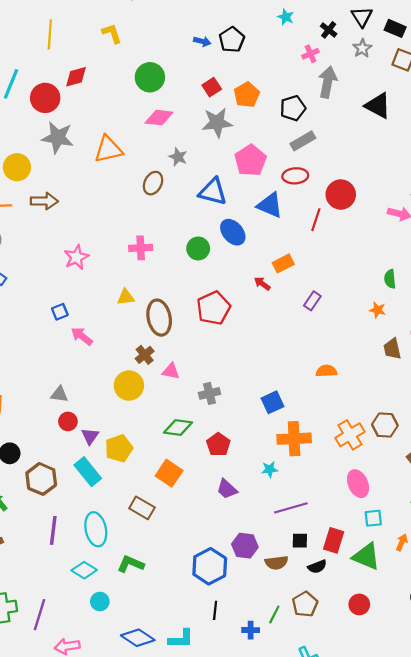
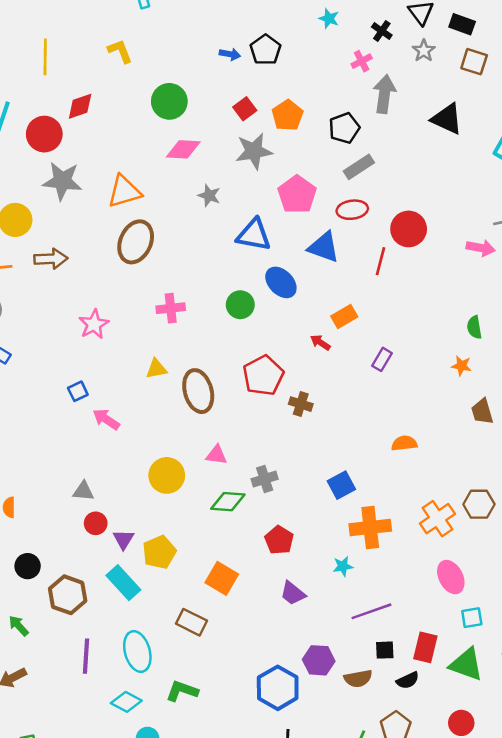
brown ellipse: (153, 183) -> (136, 242), moved, size x1.5
brown cross: (145, 355) -> (301, 404), moved, turned -30
green diamond: (178, 428) -> (228, 502), moved

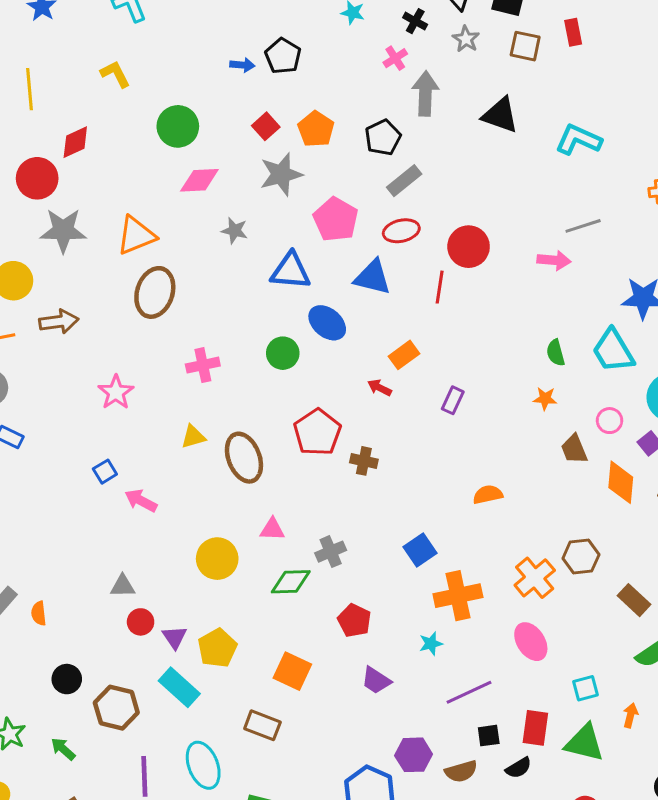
pink ellipse: (451, 577) -> (531, 642), moved

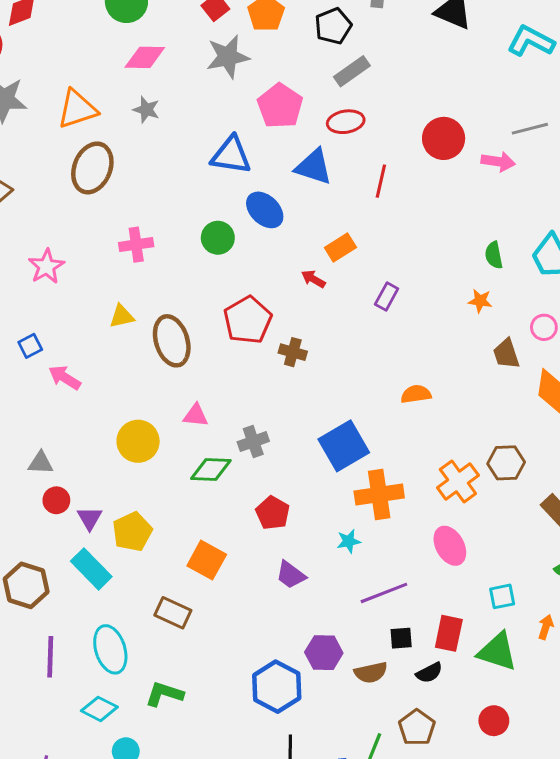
gray star: (235, 231) -> (146, 110), moved
red circle: (469, 247) -> (444, 138), moved
blue square: (420, 550) -> (344, 446), size x1.5

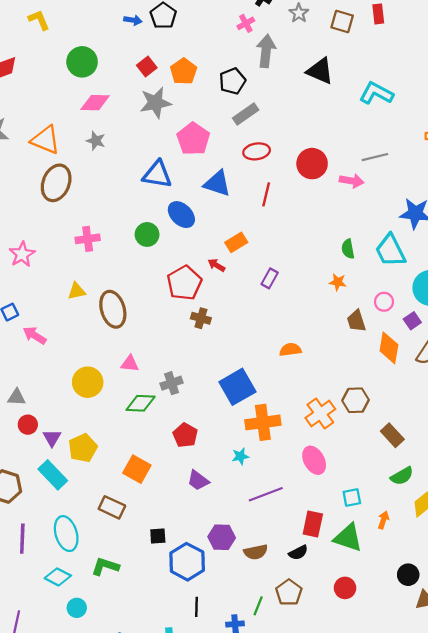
orange triangle: (77, 109) -> (45, 140), turned 40
red ellipse: (346, 122) -> (257, 151), moved
red pentagon: (248, 320) -> (184, 283), moved
black square: (401, 638) -> (158, 536), moved

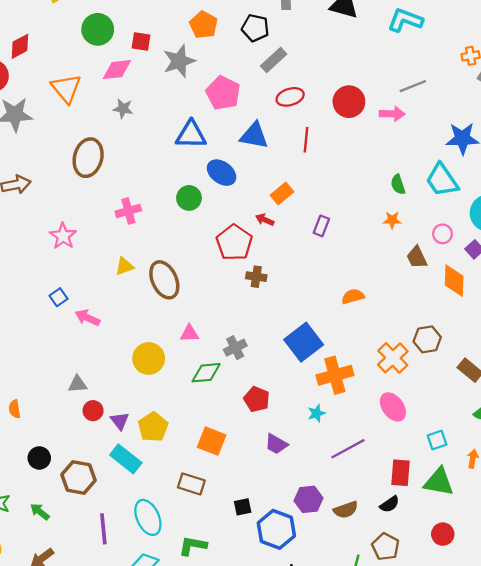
red square: (147, 67) -> (141, 41), moved, turned -36
black pentagon: (232, 81) -> (255, 28), turned -30
orange triangle: (45, 140) -> (66, 89), moved, turned 36

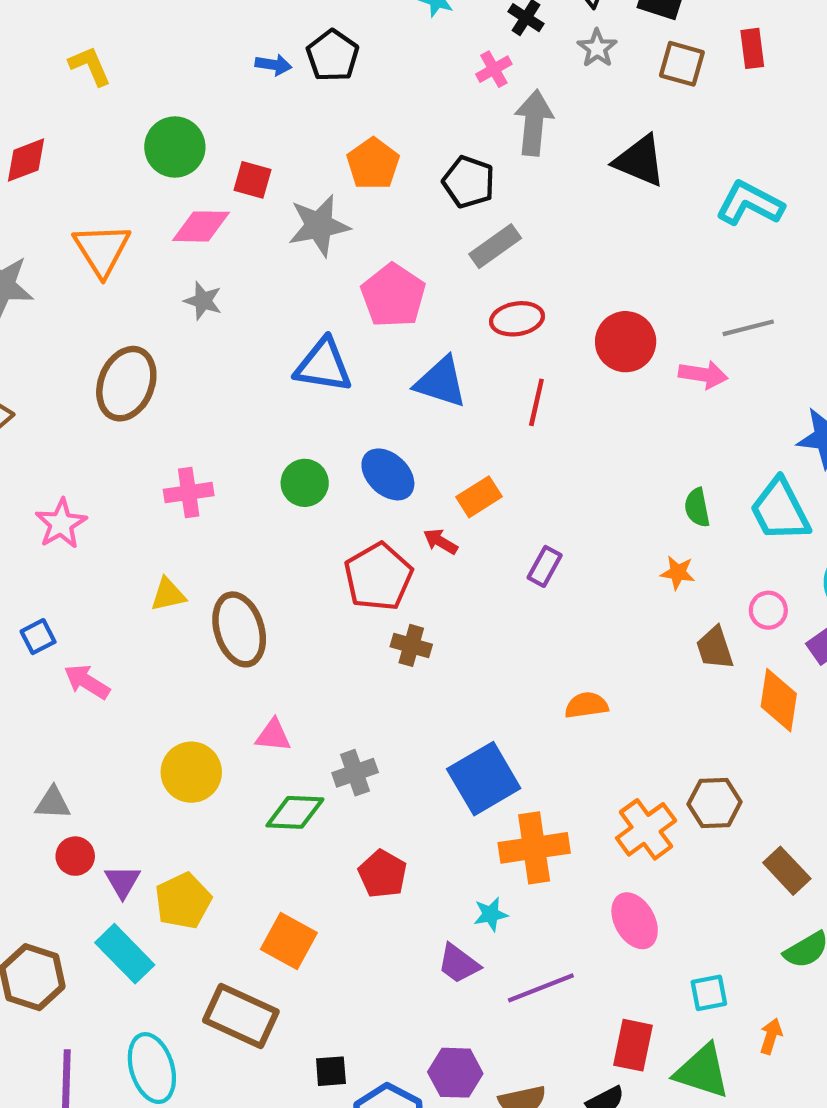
blue ellipse: (222, 173) -> (388, 474), moved
purple trapezoid: (276, 444) -> (459, 964), moved
brown rectangle: (191, 484) -> (241, 1016), size x1.4

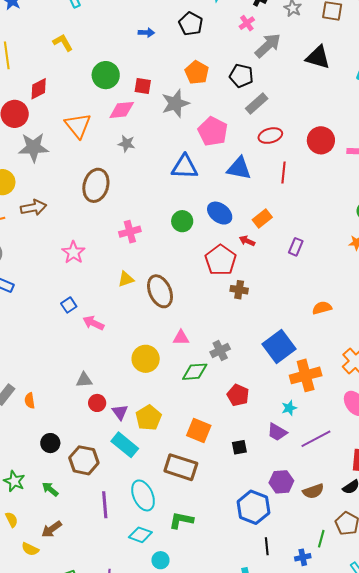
black pentagon: (333, 56) -> (191, 24), moved
gray arrow: (534, 123) -> (268, 45), turned 48
black square: (331, 1071) -> (239, 447), moved

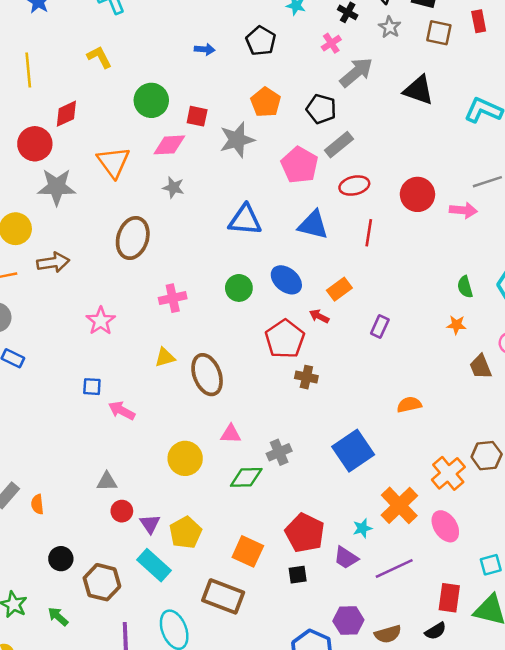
pink pentagon: (213, 131) -> (300, 165), moved
blue square: (69, 305) -> (92, 387), turned 35
orange cross: (306, 375) -> (399, 505), moved, turned -32
red pentagon: (238, 395) -> (305, 533), moved, size x1.4

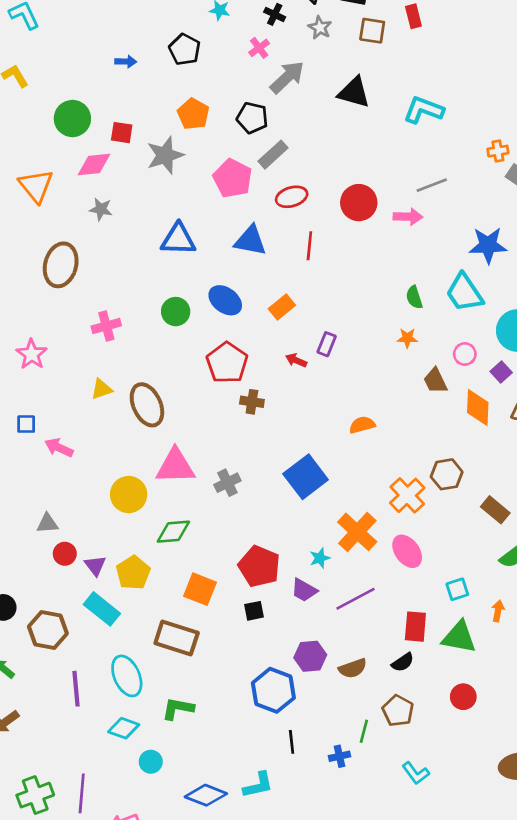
red arrow: (319, 316) -> (296, 360), moved
pink triangle: (231, 434) -> (175, 466), size x1.8
green diamond: (246, 477) -> (173, 532), moved

